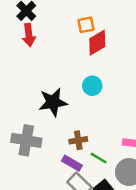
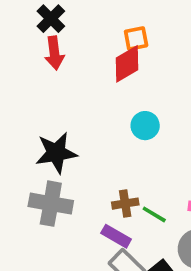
red diamond: (97, 43) -> (127, 64), moved
black star: (53, 102) -> (56, 153), moved
green line: (99, 158) -> (154, 214), moved

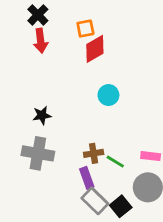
orange square: (136, 38) -> (85, 29), moved
black star: (56, 153) -> (42, 115), size x0.6
purple rectangle: (116, 236) -> (87, 178), turned 40

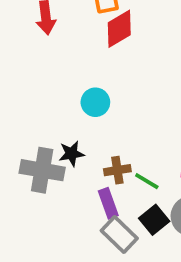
cyan circle: (108, 95) -> (95, 102), moved
black star: (42, 115) -> (72, 154), moved
black square: (121, 206) -> (154, 220), moved

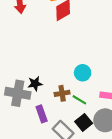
cyan circle: (95, 102) -> (83, 73), moved
purple rectangle: (108, 203) -> (42, 114), moved

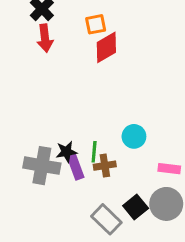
green line: (79, 100) -> (94, 152), moved, turned 64
purple rectangle: (42, 114) -> (76, 167), moved

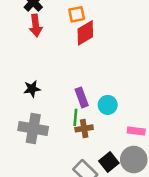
black star: (66, 152) -> (32, 89), moved
purple rectangle: (76, 167) -> (82, 97), moved

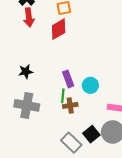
red diamond: (85, 33) -> (59, 29), moved

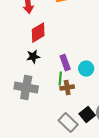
red diamond: (59, 29) -> (38, 33), moved
black star: (26, 72) -> (33, 57), moved

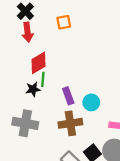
green line: (60, 79) -> (43, 79), moved
brown cross: (67, 88) -> (70, 123), size x1.5

